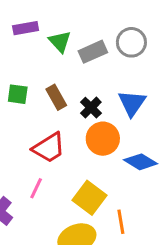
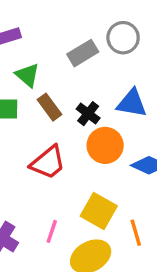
green triangle: (60, 42) -> (27, 75), moved
blue triangle: (132, 103) -> (132, 103), turned -48
pink line: (36, 188) -> (52, 231), moved

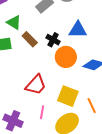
red trapezoid: (48, 163) -> (36, 85), moved

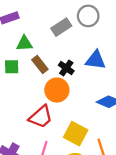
green triangle: (14, 22) -> (24, 43), turned -42
orange circle: (66, 57) -> (57, 90), moved

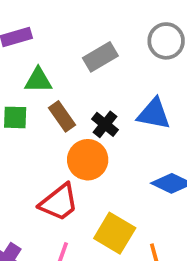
gray circle: (88, 16) -> (166, 41), moved

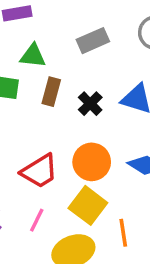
brown rectangle: (62, 116) -> (51, 92), turned 44
orange circle: (88, 160) -> (92, 162), moved

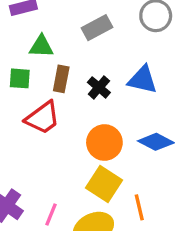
red trapezoid: (39, 171) -> (43, 118), moved
pink line: (37, 220) -> (51, 214), moved

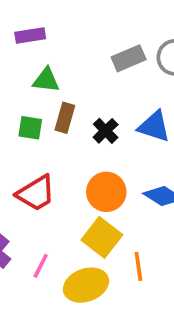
gray rectangle: (97, 28) -> (129, 58), moved
green square: (20, 78) -> (30, 128), moved
red trapezoid: (43, 118) -> (36, 193), moved

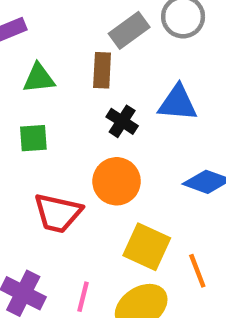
brown rectangle: (65, 118) -> (102, 70), moved
orange circle: (106, 192) -> (117, 181), moved
red trapezoid: (36, 193) -> (58, 213), turned 57

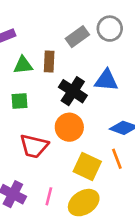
brown rectangle: (102, 70) -> (49, 62), moved
black cross: (122, 121) -> (73, 91), size x1.5
orange line: (197, 271) -> (117, 159), moved

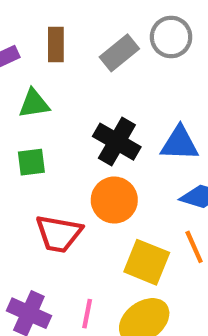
brown rectangle: (49, 62) -> (56, 45), moved
blue triangle: (106, 80) -> (180, 143), moved

